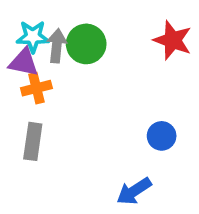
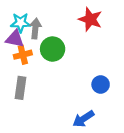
red star: (173, 40) -> (90, 19), moved
green circle: (86, 44) -> (53, 49), moved

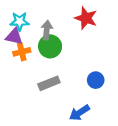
gray arrow: (35, 28) -> (47, 30), moved
gray rectangle: (21, 88) -> (49, 83), moved, turned 60

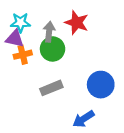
red star: (86, 18) -> (77, 23), moved
blue circle: (96, 80) -> (101, 85), size x1.5

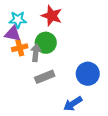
red star: (77, 23) -> (52, 16), moved
gray arrow: (49, 32) -> (36, 53), moved

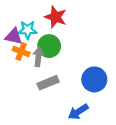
cyan star: (18, 20) -> (28, 30), moved
orange cross: (20, 48) -> (21, 51), turned 35

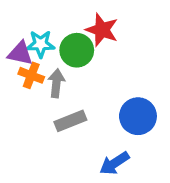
red star: (56, 17) -> (102, 30), moved
green circle: (49, 46) -> (77, 50), moved

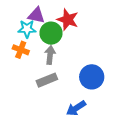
purple triangle: (20, 53) -> (36, 15), moved
gray arrow: (56, 83) -> (50, 55), moved

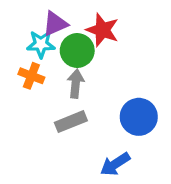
purple triangle: (36, 15) -> (55, 24), turned -36

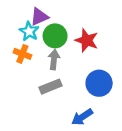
red star: (102, 30) -> (87, 40), moved
cyan star: (41, 44) -> (29, 31), turned 30

